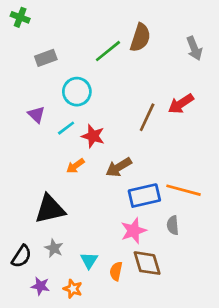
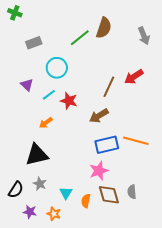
orange arrow: (75, 166) -> (46, 123), moved
brown arrow: (119, 167) -> (99, 116), moved
gray semicircle: (173, 225) -> (132, 192), moved

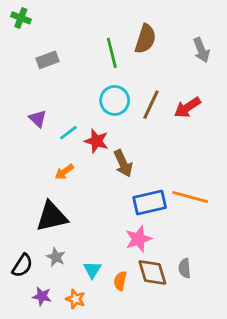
green line: (80, 38) -> (112, 53), turned -65
cyan circle: (57, 68) -> (115, 100), moved
brown line: (109, 87) -> (151, 105), moved
brown arrow: (99, 116) -> (123, 163), moved, turned -84

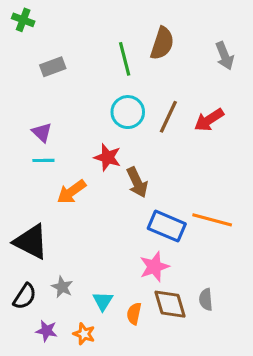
cyan line: (68, 133) -> (43, 160), moved, turned 36
orange arrow: (64, 172) -> (72, 192), size x1.4
blue rectangle: (150, 203) -> (167, 226), turned 36
black triangle: (52, 217) -> (31, 242), moved, turned 40

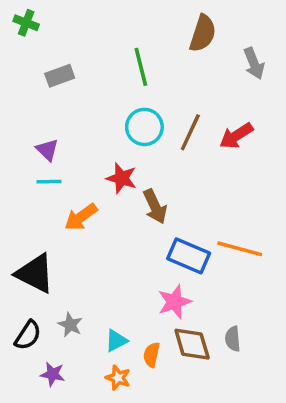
brown semicircle: (162, 43) -> (203, 33), moved
cyan triangle: (103, 301) -> (116, 341), turned 30
orange star: (84, 334) -> (118, 378), moved

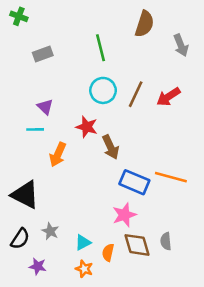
purple triangle: (47, 150) -> (45, 107), moved
orange arrow: (81, 217) -> (58, 155), turned -30

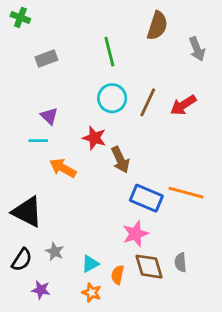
orange arrow: (58, 155) -> (63, 168), turned 95

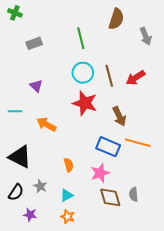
brown line: (148, 102) -> (109, 76), turned -40
red star: (94, 138) -> (85, 103), moved, size x1.4
cyan line: (38, 141) -> (15, 111), moved
brown arrow: (120, 160) -> (119, 116), moved
orange semicircle: (118, 275) -> (69, 165), moved, turned 152

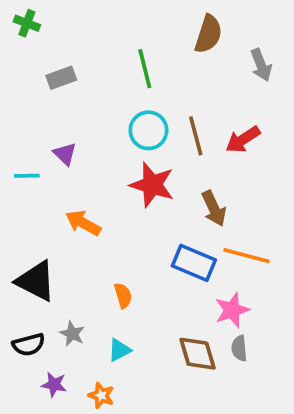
cyan line: (15, 111) -> (27, 176), moved
pink star: (100, 173) -> (232, 310), moved
black semicircle: (16, 192) -> (29, 345), turned 42
orange star: (68, 217) -> (101, 395), moved

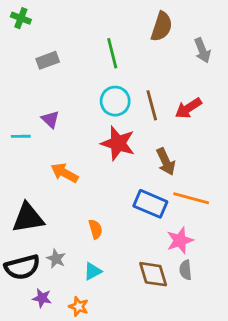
black triangle: (36, 281) -> (28, 218), turned -36
black semicircle: (29, 345) -> (22, 267), size x1.4

